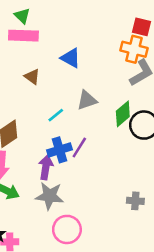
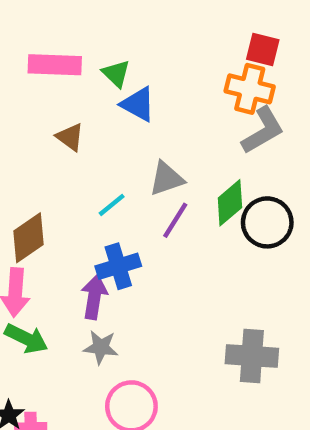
green triangle: (22, 16) -> (116, 74), moved
purple line: (79, 147) -> (175, 220), moved
gray star: (50, 196) -> (101, 347), size x0.7
gray cross: (135, 201) -> (252, 356), size x1.6

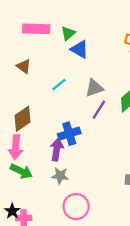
green triangle: (116, 74) -> (68, 33), turned 35
brown triangle: (70, 137) -> (24, 66), moved
cyan line: (112, 205) -> (59, 85), moved

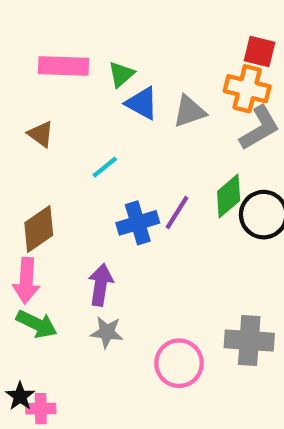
gray triangle: (94, 88) -> (189, 111), moved
blue cross: (69, 134) -> (138, 223), moved
pink circle: (76, 207) -> (179, 363), moved

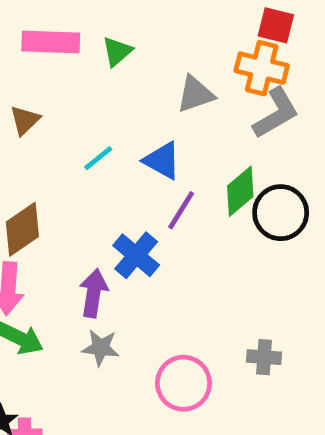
blue triangle: (142, 103) -> (162, 160), moved
brown triangle: (41, 134) -> (25, 120), turned 40
blue cross: (138, 223) -> (136, 255), moved, turned -33
gray cross: (249, 341) -> (264, 357), size x0.6

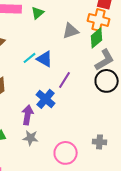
gray L-shape: (276, 113) -> (105, 60), moved
blue triangle: (162, 160) -> (45, 59), moved
green diamond: (240, 191) -> (97, 38), moved

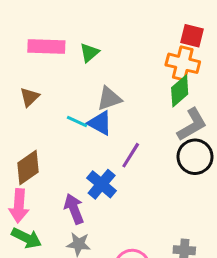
gray triangle: (71, 31) -> (109, 99), moved
cyan line: (30, 58) -> (77, 122), turned 64
purple arrow: (28, 115) -> (74, 209), turned -30

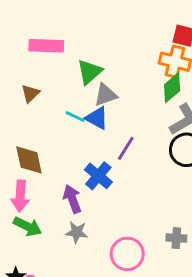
green triangle: (89, 53) -> (90, 72), moved, size x1.4
brown diamond: (28, 167) -> (29, 160), turned -68

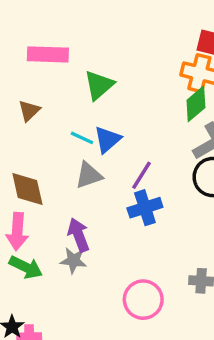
gray triangle: (106, 95) -> (89, 175), moved
blue triangle: (97, 118) -> (107, 140), turned 50
blue cross: (98, 176) -> (145, 208), moved, turned 32
gray star: (77, 232) -> (73, 260), moved

